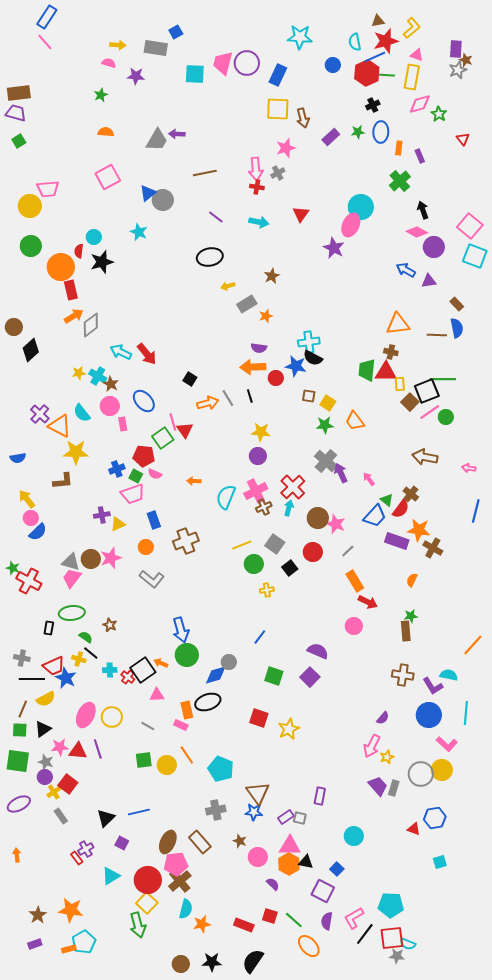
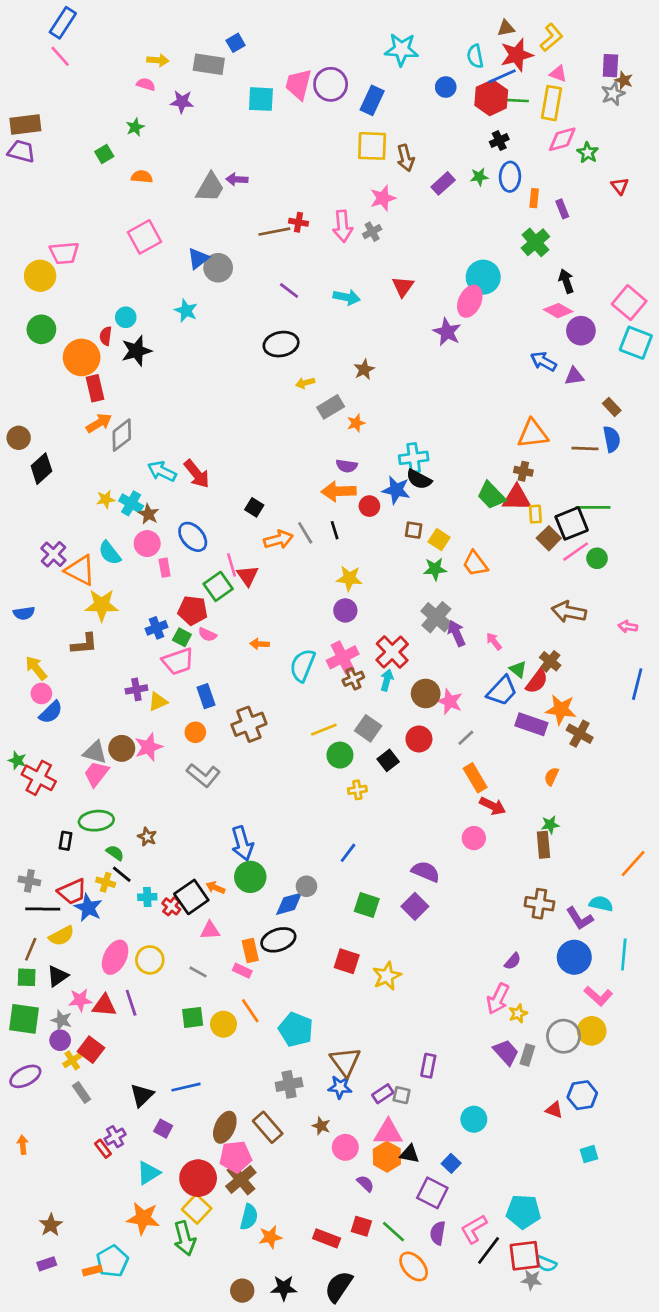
green square: (19, 141) -> (104, 154), moved
red cross: (257, 187) -> (298, 222), moved
green trapezoid: (367, 370) -> (491, 495), turned -50
orange star: (71, 910) -> (143, 1218), moved

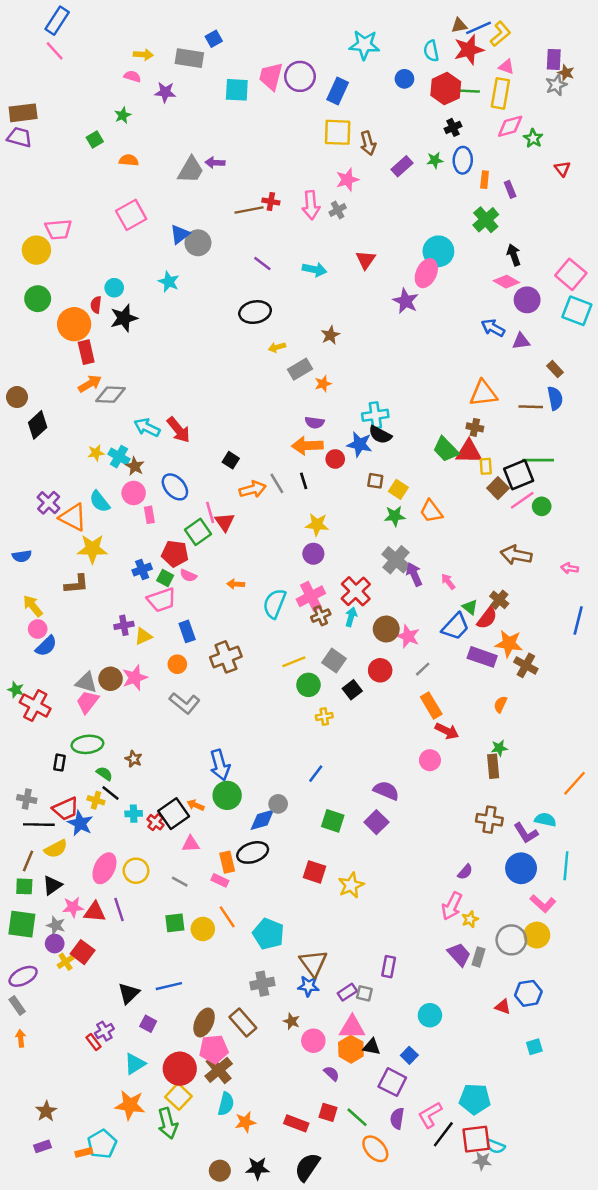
blue line: (502, 76) -> (479, 28), moved
gray diamond: (122, 435) -> (111, 395), turned 40
gray rectangle: (82, 1092) -> (17, 1006), moved

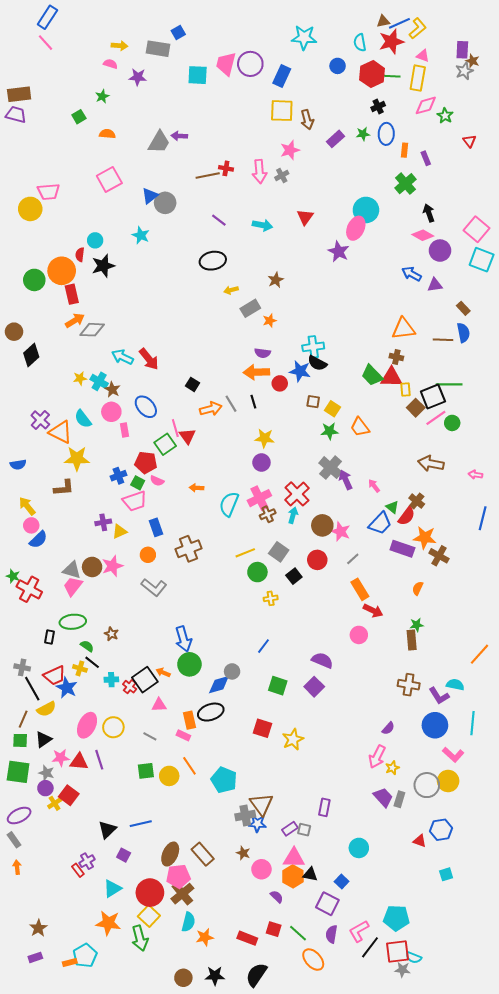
green circle: (38, 299) -> (34, 280), moved
black line: (39, 825) -> (32, 689), turned 60
gray cross: (262, 984) -> (245, 815), moved

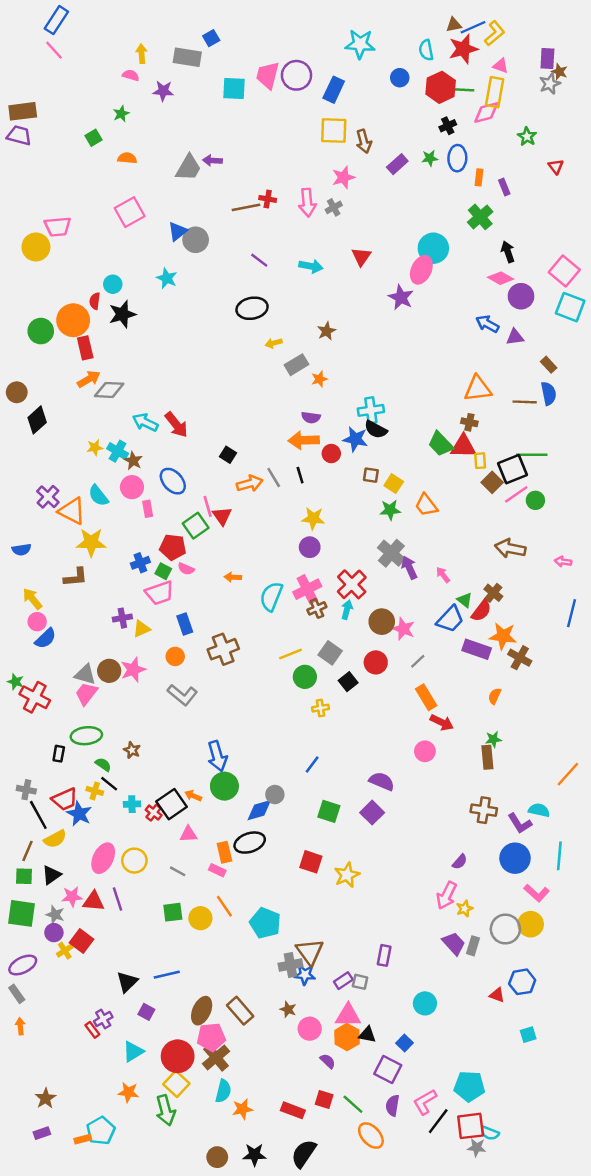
yellow arrow: (119, 46) -> (142, 54), turned -98
pink diamond: (426, 105) -> (486, 113), moved
orange star: (108, 923) -> (128, 1092), size x0.7

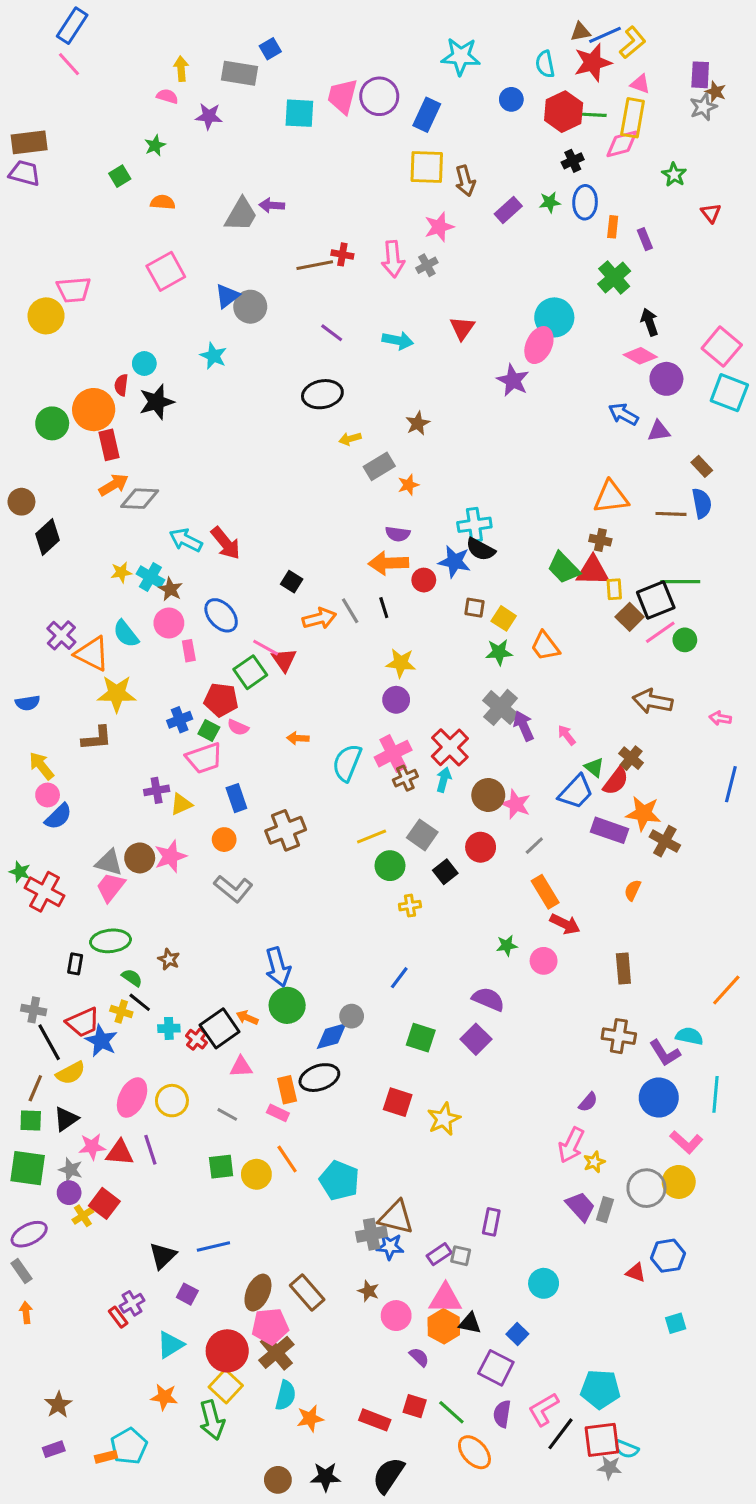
pink line: (208, 506) -> (266, 648), turned -45
green star: (493, 739) -> (507, 945), moved
brown triangle: (310, 952) -> (396, 1217), turned -40

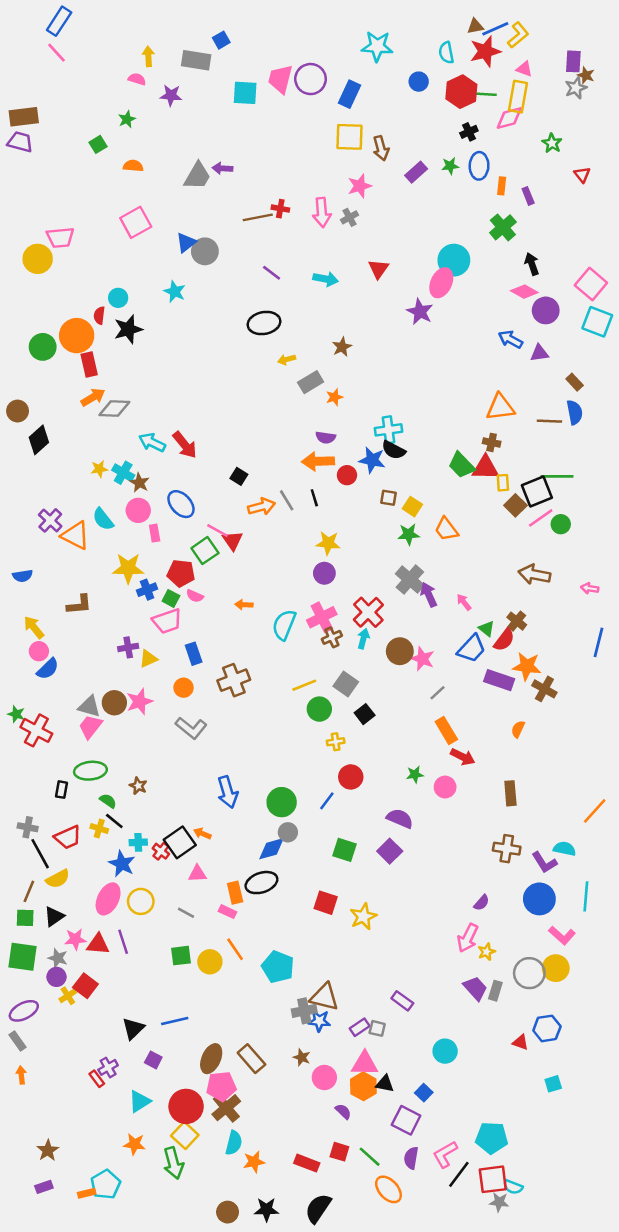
yellow star: (117, 694) -> (128, 568), moved
red circle: (481, 847) -> (351, 777), moved
green circle: (287, 1005) -> (282, 802), moved
blue star: (101, 1041) -> (122, 864), moved
purple rectangle: (491, 1222) -> (402, 1001), turned -65

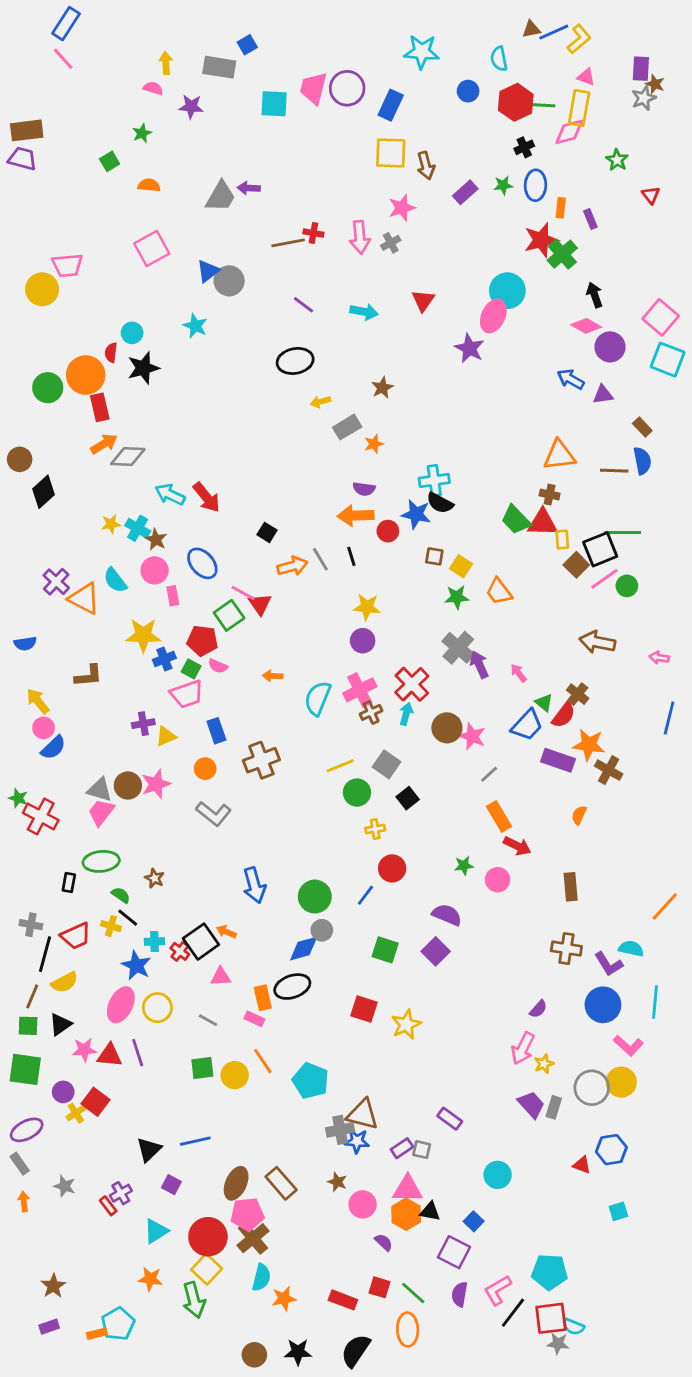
red star: (485, 51) -> (541, 240), moved
black line: (40, 854) -> (45, 954), turned 44
gray star: (58, 958) -> (65, 1186), moved
orange ellipse: (388, 1189) -> (408, 1329), moved, turned 40

